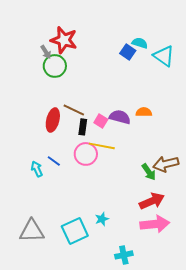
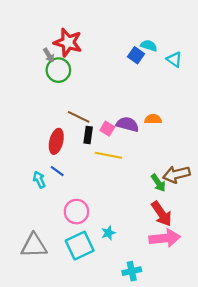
cyan triangle: (164, 56) -> (174, 59), size x0.7
red ellipse: (53, 120) -> (56, 141), moved
pink circle: (86, 154) -> (76, 212), moved
red arrow: (152, 201) -> (162, 214), turned 80

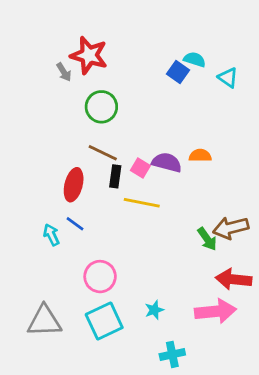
green circle: (58, 70) -> (101, 107), moved
red arrow: (162, 214) -> (234, 279), moved, turned 130
cyan star: (108, 233) -> (154, 310), moved

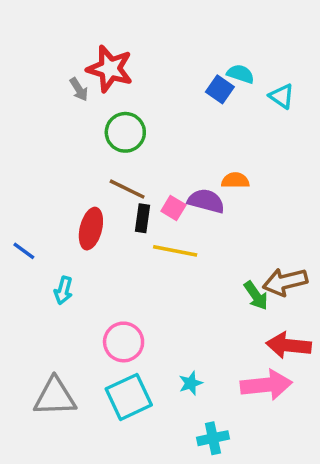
orange semicircle: (200, 155) -> (235, 180), moved
blue line: (75, 224) -> (24, 251), moved
cyan arrow: (51, 235) -> (63, 290), turned -140

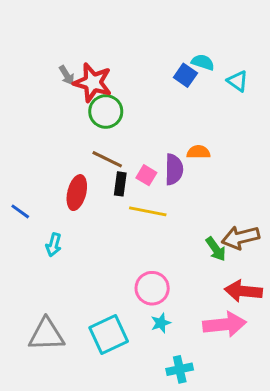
red star: (110, 69) -> (93, 82), moved
purple semicircle: (206, 201) -> (174, 169), turned 76
pink circle: (124, 342) -> (152, 288), moved

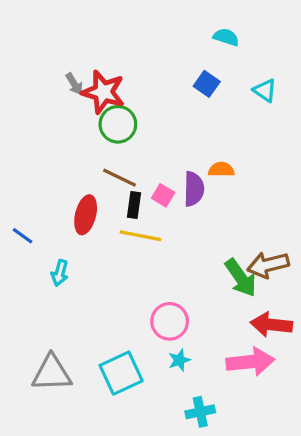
cyan semicircle: (203, 62) -> (226, 37), moved
yellow line: (148, 211) -> (141, 236), moved
green arrow: (216, 249) -> (241, 278), size x1.4

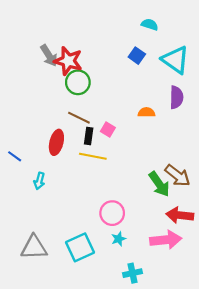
gray arrow: (74, 84) -> (49, 56), size x1.5
cyan triangle: (265, 90) -> (175, 60), size x1.8
purple semicircle: (194, 189) -> (176, 97), moved
brown arrow: (268, 265) -> (178, 176), turned -128

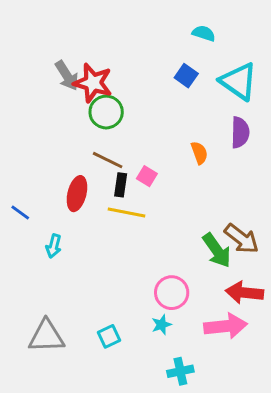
orange semicircle: (146, 112) -> (199, 153), turned 70
pink circle: (112, 213) -> (172, 293), moved
cyan square: (80, 247) -> (109, 336), size x0.6

